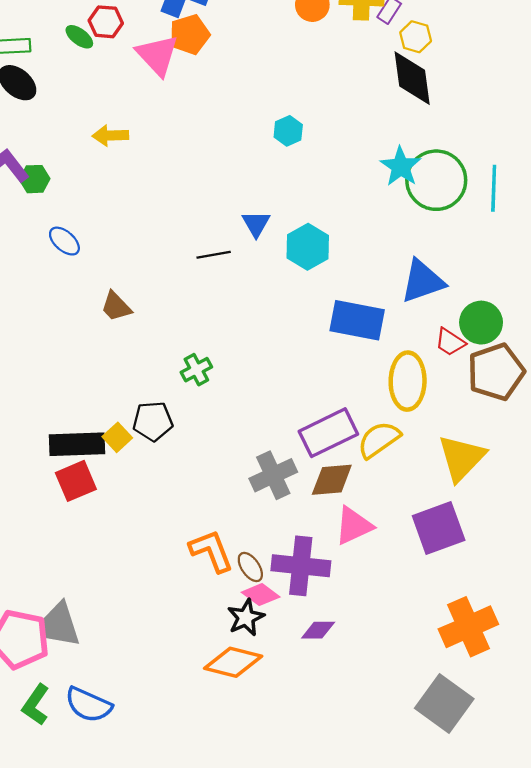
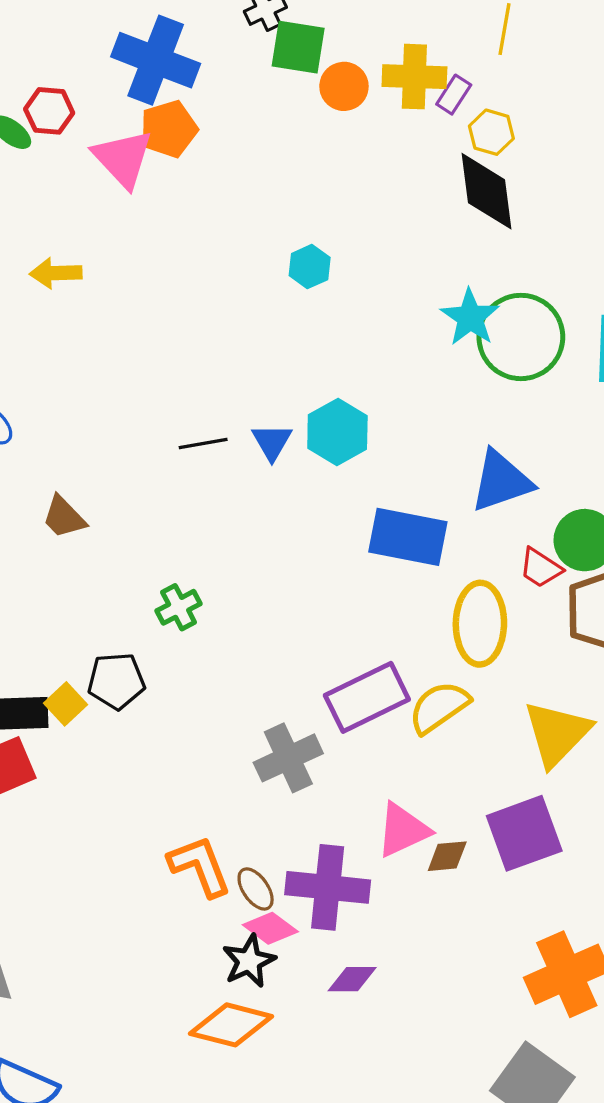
blue triangle: (256, 224) -> (272, 442), moved
brown diamond: (332, 480) -> (447, 856), moved, size x0.7

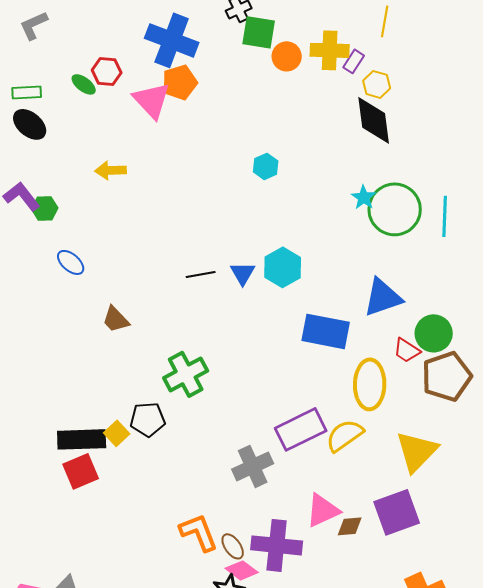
cyan star: (470, 317) -> (364, 197), size x0.7
green cross: (179, 607) -> (186, 374), size x1.6

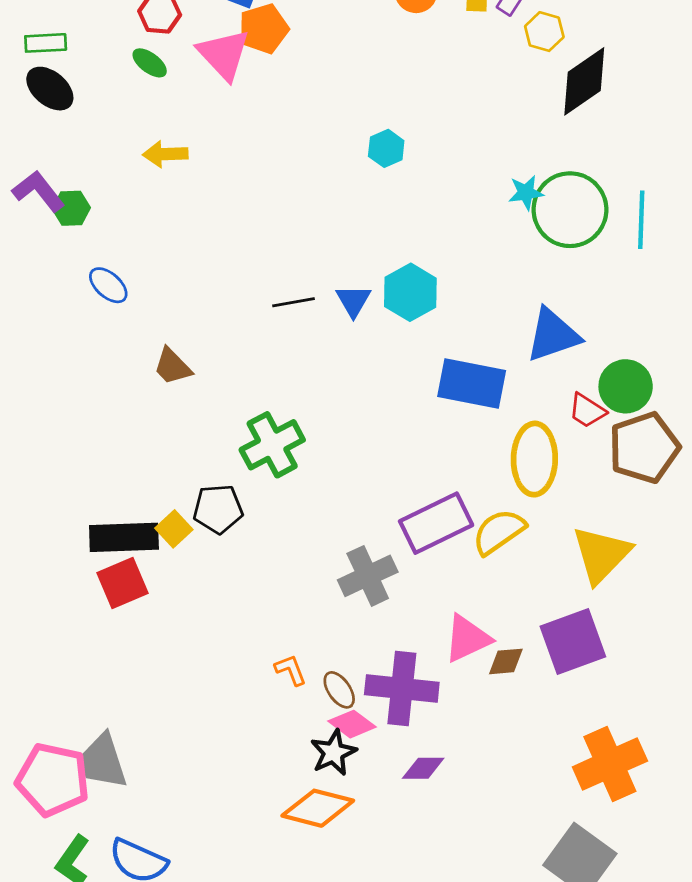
green ellipse: (84, 84) -> (150, 63), moved
black diamond: (374, 120) -> (584, 81), moved, turned 63
cyan star: (364, 197) -> (526, 193), turned 30
orange L-shape: (199, 532) -> (291, 670), size x0.6

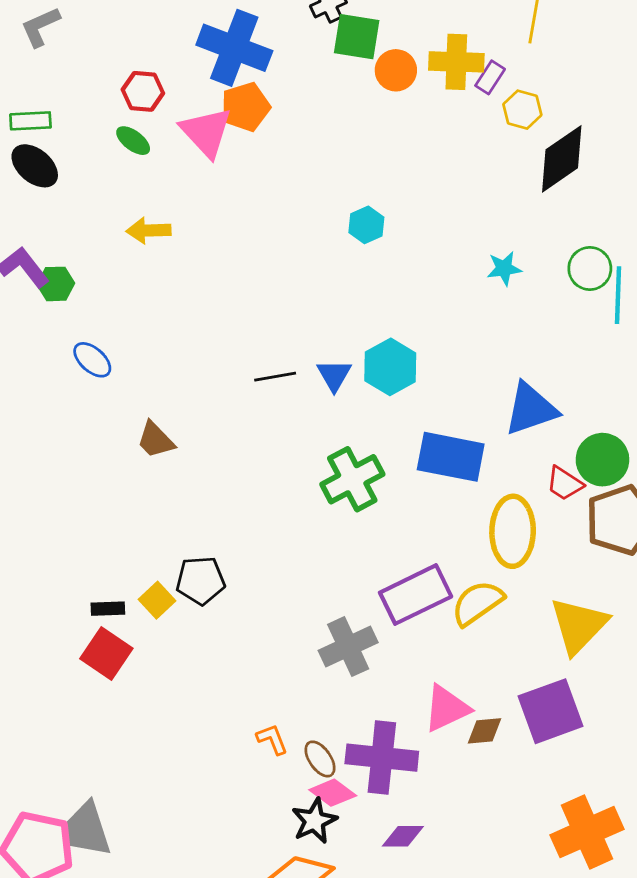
green circle: (570, 210) -> (590, 268), moved, size x0.6
green cross: (272, 445) -> (352, 479), moved
black rectangle: (124, 537) -> (108, 609), size x0.5
red square: (123, 583) -> (106, 654), turned -33

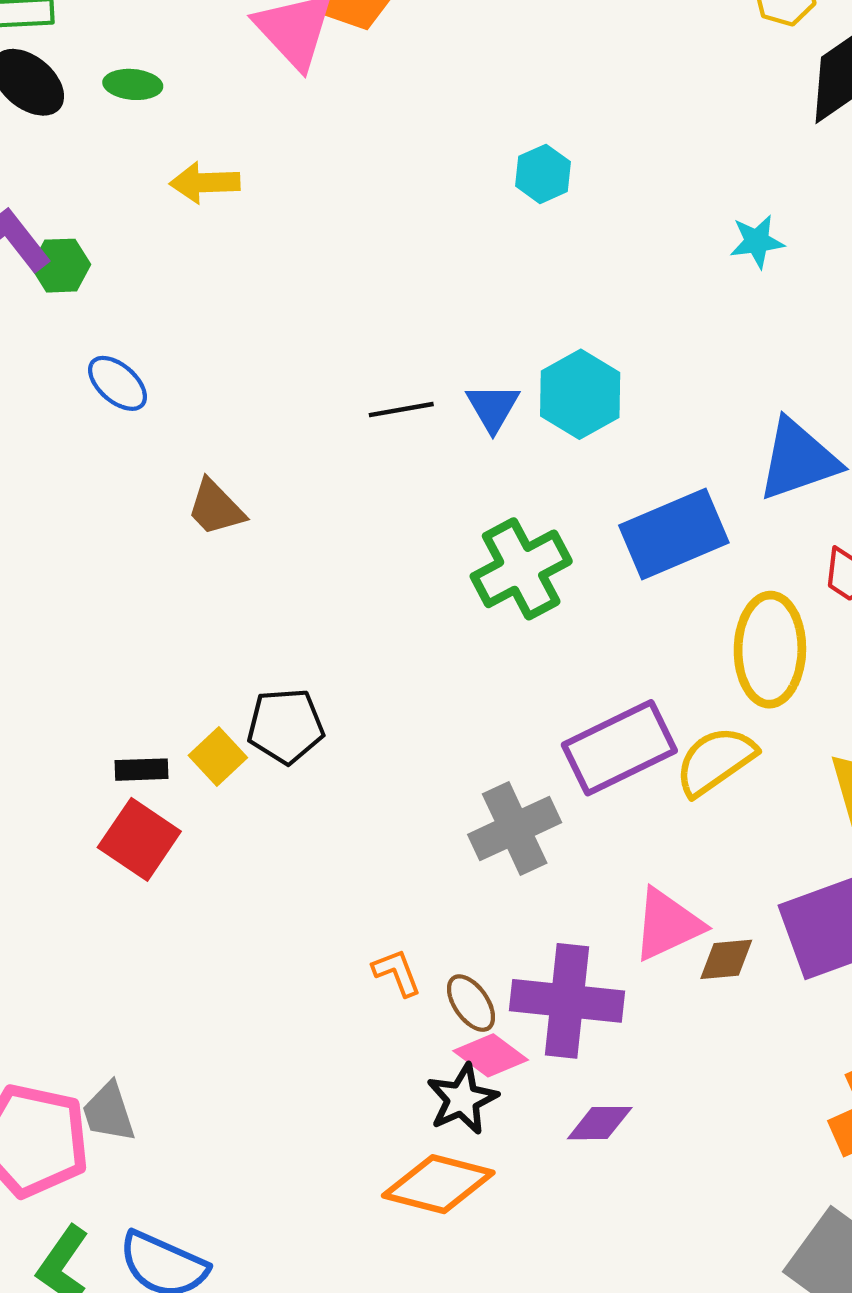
green ellipse: (133, 141) -> (133, 84), moved, turned -32
blue rectangle: (451, 457) -> (674, 534), turned -34
gray trapezoid: (87, 829) -> (109, 1112), size x0.7

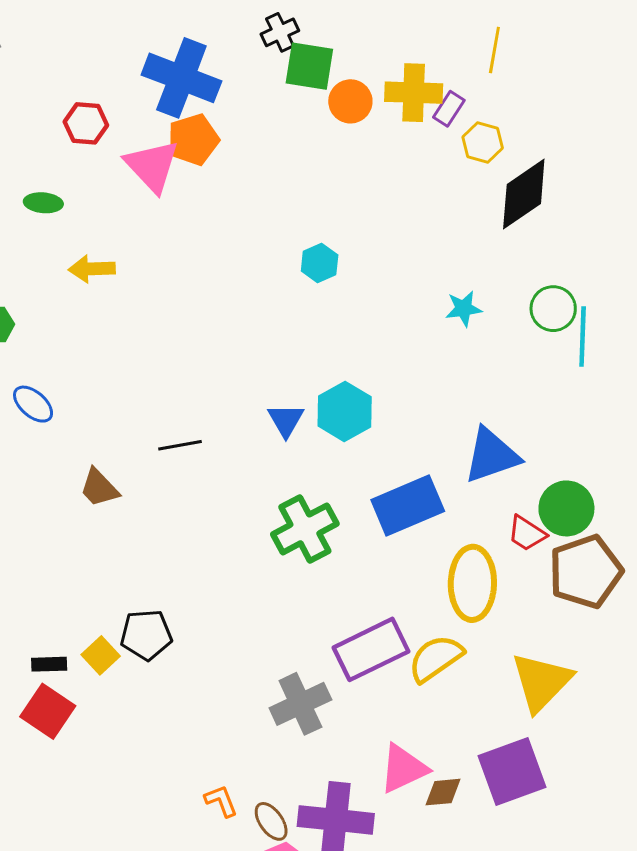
black line: (401, 410) -> (180, 445), moved

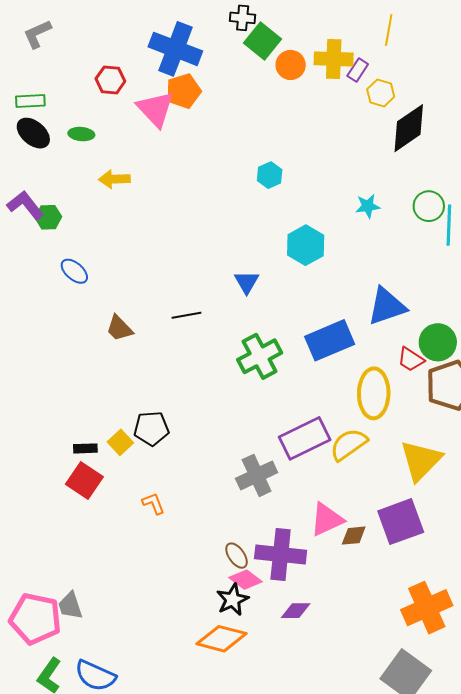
black cross: (280, 32) -> (243, 18), turned 30
green square: (309, 66) -> (263, 41), turned 30
cyan hexagon: (345, 411) -> (306, 245), moved
black line: (180, 445) -> (186, 315), moved
orange L-shape: (221, 801) -> (153, 503), moved

